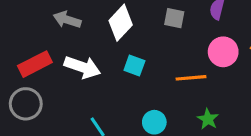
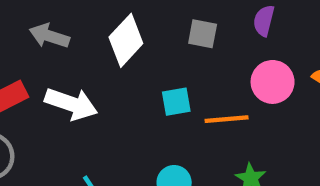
cyan square: (134, 66) -> (176, 102), moved, turned -30

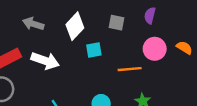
cyan square: (176, 102) -> (94, 50), moved

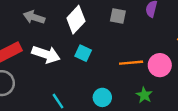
pink circle: (155, 49) -> (160, 65), moved
cyan square: (94, 50) -> (83, 53), moved, turned 35

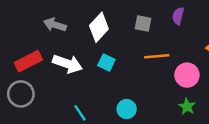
orange line: (131, 63) -> (157, 56), moved
green star: (144, 95) -> (187, 107), moved

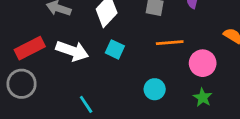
cyan circle: (127, 109) -> (155, 89), moved

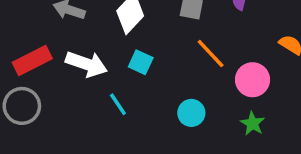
orange line: (170, 43) -> (211, 54), turned 52
cyan line: (86, 104) -> (118, 104), moved

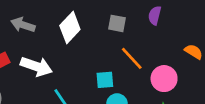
cyan square: (141, 62) -> (105, 80), moved, turned -30

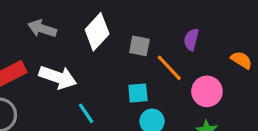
purple semicircle: (155, 15) -> (191, 40), moved
gray square: (117, 23) -> (139, 46), moved

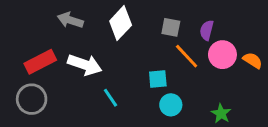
gray square: (139, 46) -> (171, 27), moved
orange semicircle: (241, 60) -> (253, 60), moved
pink circle: (207, 91) -> (222, 55), moved

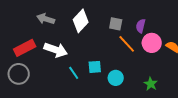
cyan square: (158, 79) -> (95, 67), moved

